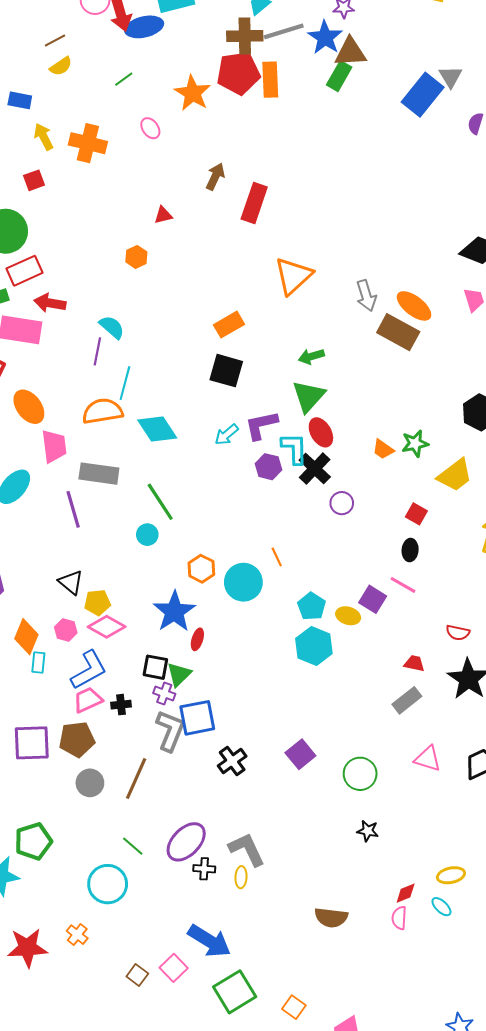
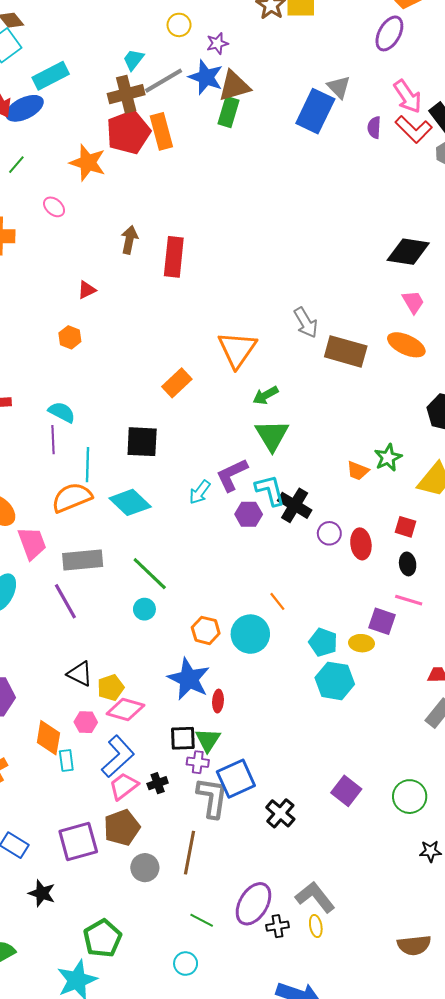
orange triangle: (293, 276) -> (237, 349), moved
orange ellipse: (414, 306) -> (406, 345), moved
black square: (226, 371) -> (142, 442), moved
red ellipse: (321, 432) -> (361, 544), moved, turned 36
cyan circle: (108, 884) -> (186, 964), size x0.6

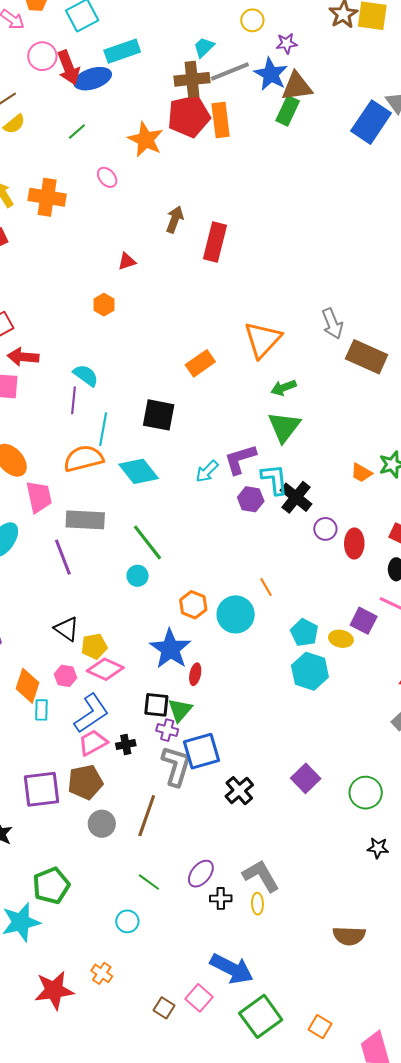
purple ellipse: (253, 904) -> (201, 874), size x0.7

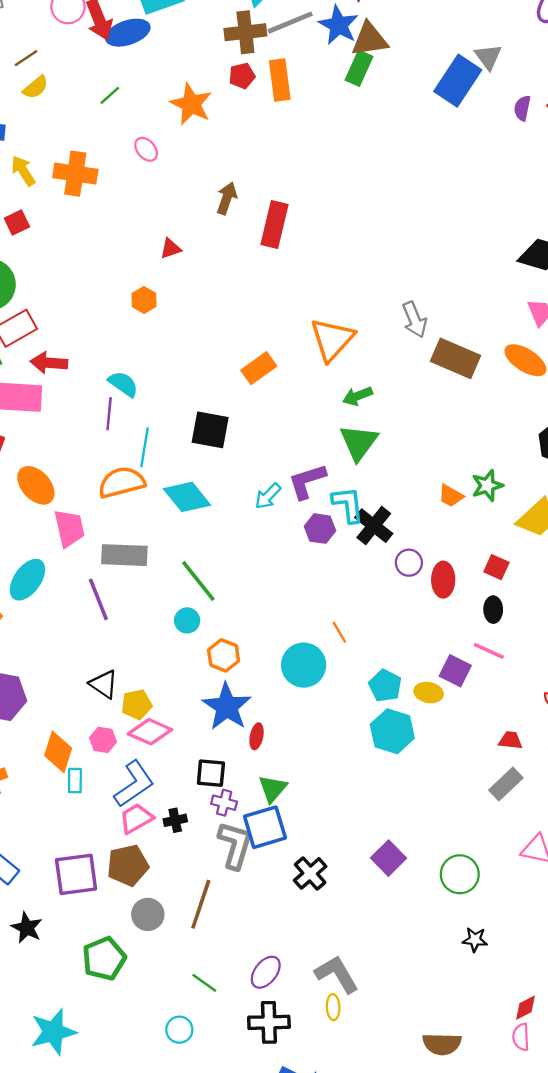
red pentagon: (189, 116) -> (242, 76), size x0.5
orange hexagon: (193, 605) -> (224, 655), moved
green triangle: (180, 710) -> (273, 789), moved
green pentagon: (51, 886) -> (104, 959), moved
black cross: (221, 898) -> (269, 1022), moved, size x1.6

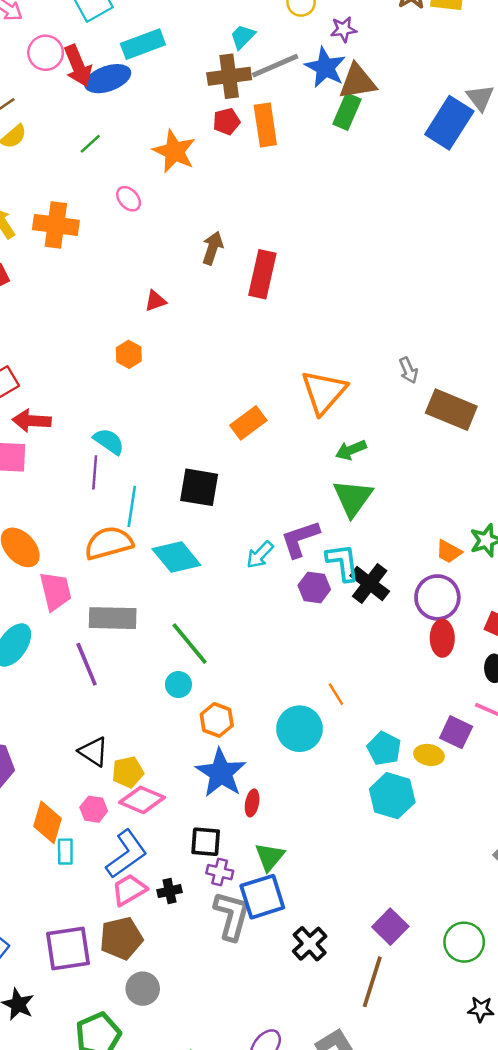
gray arrow: (415, 320) -> (408, 370), size x0.7
purple circle: (409, 563) -> (437, 597), moved, size x1.6
brown line: (201, 904) -> (372, 982), moved

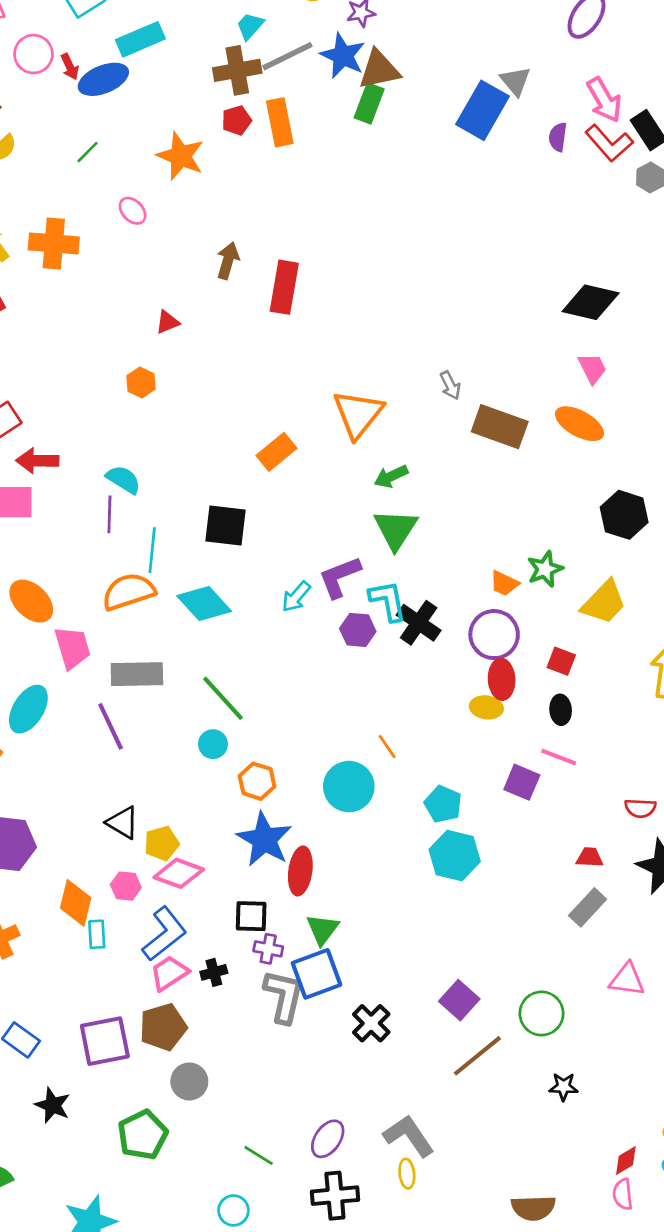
red arrow: (78, 66) -> (70, 67), size x0.6
yellow ellipse: (429, 755) -> (486, 707), moved
red ellipse: (252, 803) -> (300, 871), size x1.6
brown line: (372, 982) -> (477, 1056), moved, turned 36

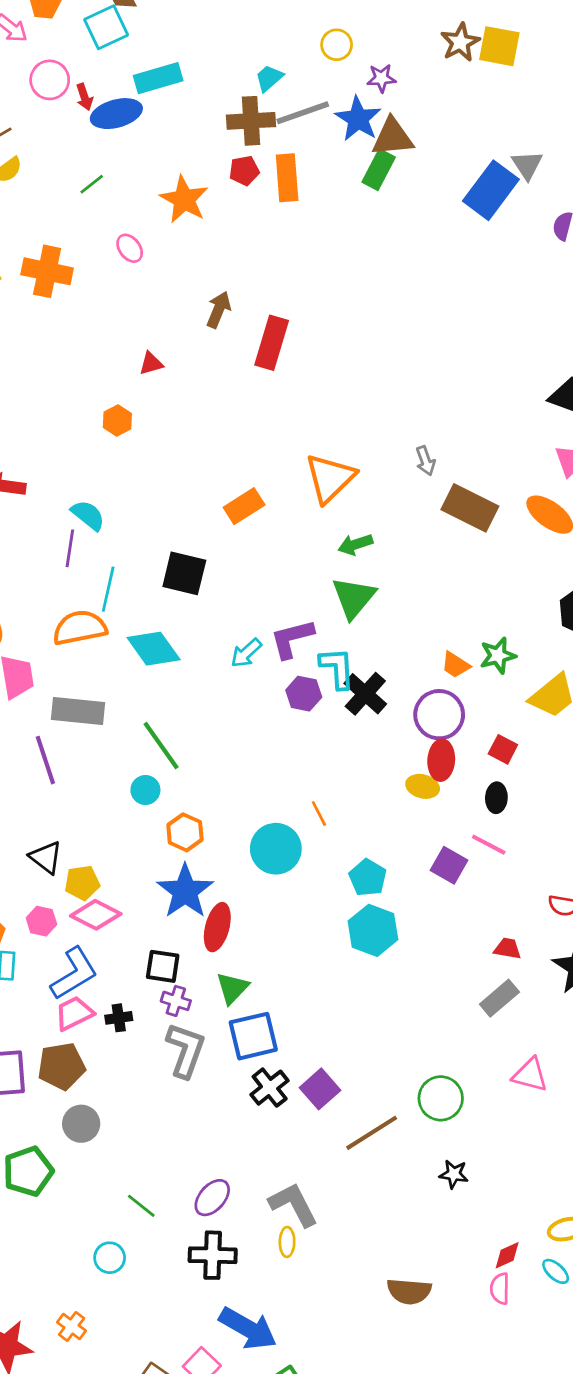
blue square: (316, 974) -> (253, 1036), moved
purple square: (459, 1000) -> (320, 1089), moved

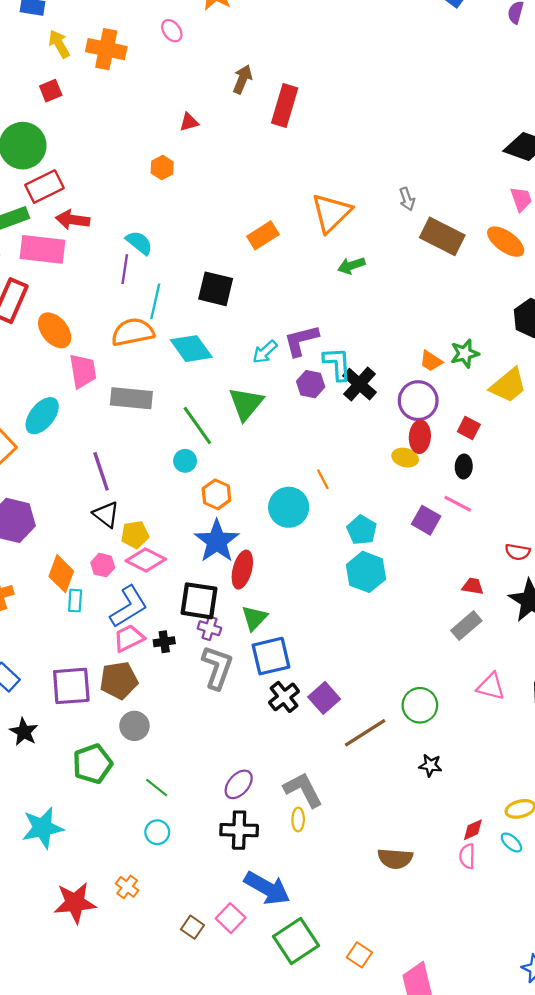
green triangle: (354, 598) -> (246, 404), moved
purple line: (45, 760) -> (101, 471), moved
black square: (163, 966) -> (199, 601), size x1.4
green line: (141, 1206) -> (157, 788), moved

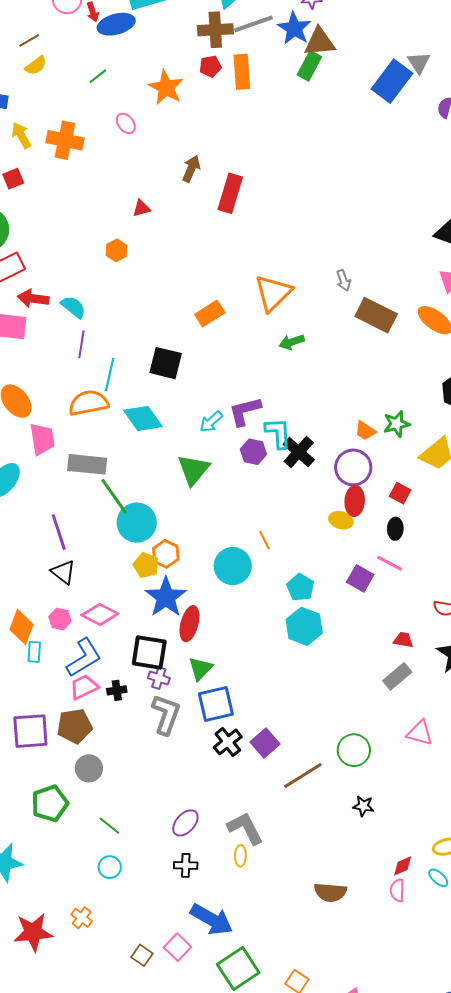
cyan semicircle: (139, 243) -> (73, 307), moved
green line: (197, 426) -> (114, 496), moved
cyan circle: (185, 461) -> (137, 523), size x1.8
yellow pentagon: (135, 535) -> (146, 565), moved, turned 30
black cross: (239, 830) -> (186, 865), size x0.7

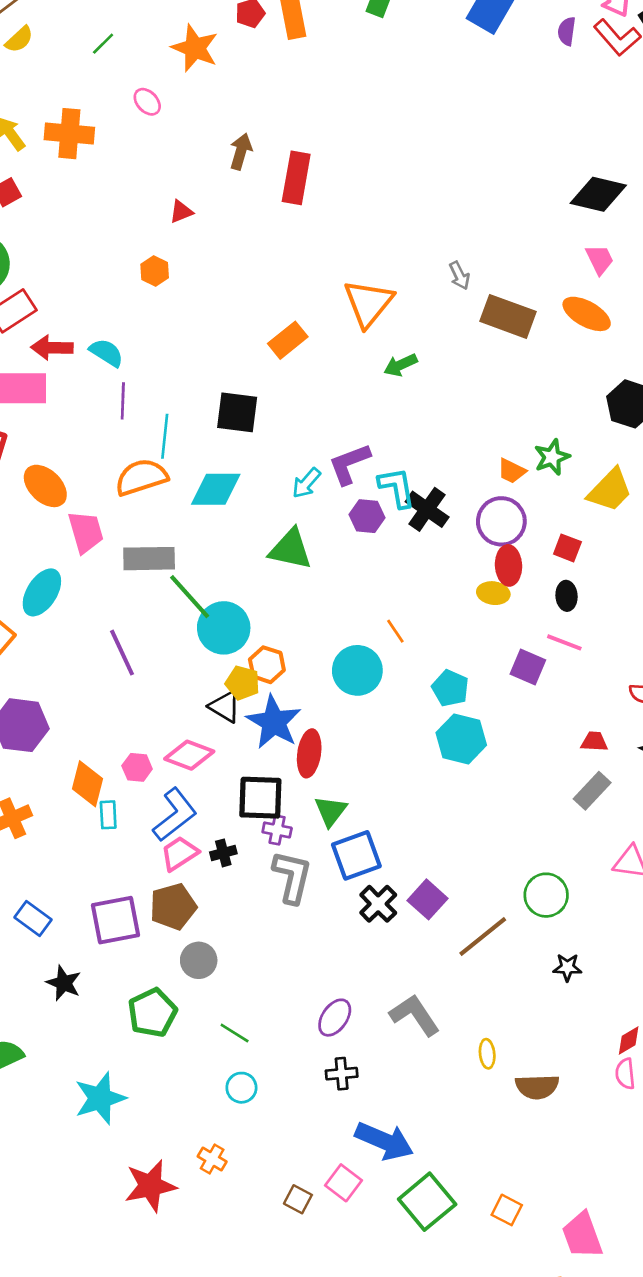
cyan diamond: (143, 418) -> (216, 489), turned -48
green triangle: (193, 470) -> (290, 549), turned -51
black triangle: (63, 572) -> (225, 706), moved
yellow ellipse: (240, 856) -> (487, 1054), moved

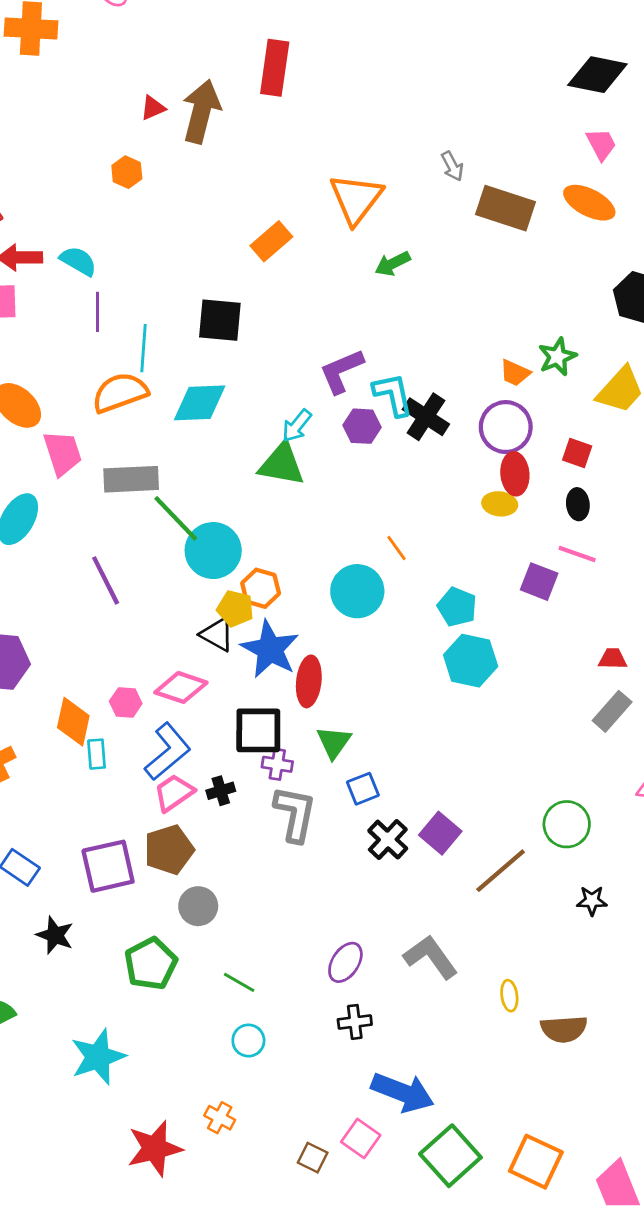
brown arrow: (241, 151) -> (201, 111), moved, size x1.6
cyan arrow: (306, 483) -> (297, 426), moved
blue square: (356, 855) -> (363, 789), size x0.6
orange square: (507, 1210) -> (536, 1162), size x1.6

